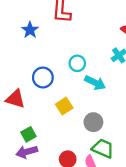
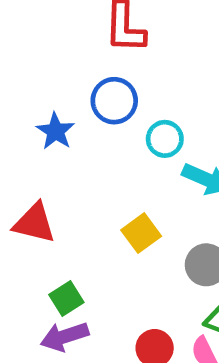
blue star: (30, 30) -> (56, 131), moved
blue circle: (43, 78) -> (114, 101), moved

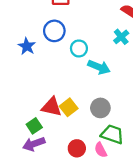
red triangle: (34, 223) -> (52, 107), moved
yellow square: (141, 233) -> (69, 107), moved

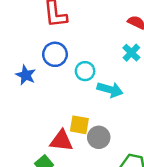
yellow square: (69, 107) -> (79, 125), moved, turned -36
gray circle: (100, 108) -> (99, 137), moved

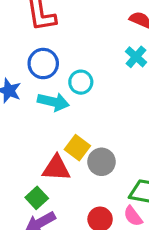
cyan arrow: (110, 90) -> (53, 102), moved
yellow square: (79, 125) -> (77, 148), turned 30

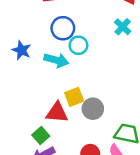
blue circle: (43, 64) -> (63, 28), moved
yellow square: (77, 148) -> (74, 97), turned 30

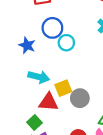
blue star: (22, 50) -> (27, 45), moved
cyan arrow: (56, 60) -> (39, 77), moved

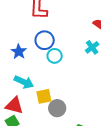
red triangle: (48, 102) -> (14, 105), moved

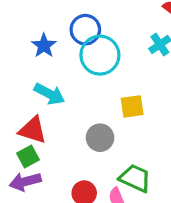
cyan circle: (55, 56) -> (100, 55), size x1.6
yellow square: (44, 96) -> (132, 106), moved

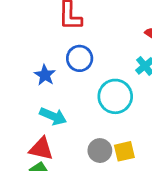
cyan circle: (100, 55) -> (115, 96), moved
yellow square: (132, 106) -> (124, 151), moved

